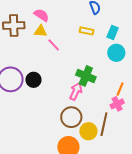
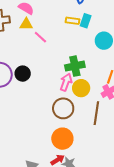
cyan rectangle: (113, 33) -> (86, 21), moved
green cross: (86, 76) -> (75, 66), turned -30
yellow circle: (88, 131) -> (81, 88), moved

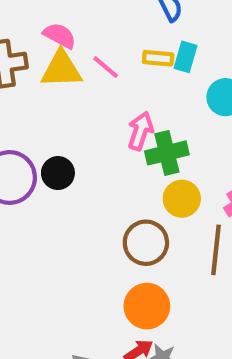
yellow triangle: (26, 24) -> (61, 69), size x1.5
pink line: (40, 37) -> (106, 67), moved
pink arrow: (66, 82) -> (140, 131), moved

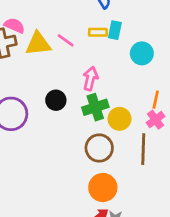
pink semicircle: (60, 36) -> (14, 26), moved
green cross: (167, 153) -> (95, 107), moved
black circle: (58, 173) -> (56, 100), moved

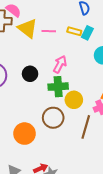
pink line: (66, 40) -> (49, 31), turned -48
yellow triangle: (38, 44) -> (28, 28), turned 30
orange circle: (103, 188) -> (25, 134), moved

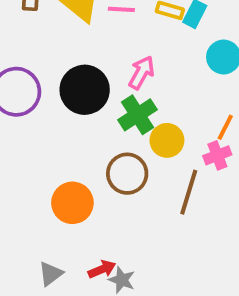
black circle: (30, 74) -> (85, 90), size x1.6
green cross: (58, 87) -> (137, 115), turned -30

